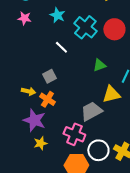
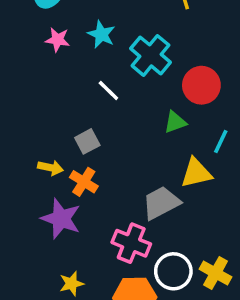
pink star: (24, 18) -> (57, 40), moved
red circle: (114, 29) -> (201, 85), moved
yellow star: (40, 143) -> (72, 284), moved

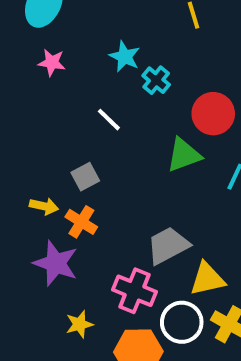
cyan star: (101, 34) -> (125, 57), moved
cyan cross: (151, 55) -> (156, 80), size x0.6
green triangle: (175, 122) -> (184, 155), size x1.4
yellow triangle: (196, 173) -> (207, 279), moved
yellow star: (72, 284) -> (79, 324), moved

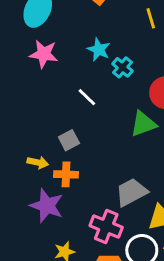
pink star: (52, 62) -> (44, 54), size x1.4
orange cross: (81, 222) -> (66, 174), turned -30

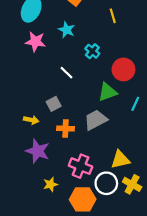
cyan star: (99, 50) -> (67, 30), moved
orange cross: (66, 174) -> (66, 129), moved
gray trapezoid: (131, 192) -> (96, 120), moved

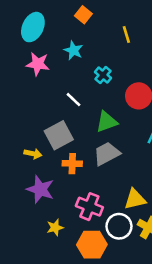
green triangle: (107, 92) -> (107, 122), moved
gray square: (54, 104) -> (59, 135), size x1.6

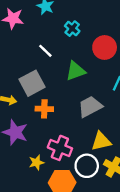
gray trapezoid: (107, 154) -> (90, 107), moved
yellow star: (55, 227) -> (36, 162), moved

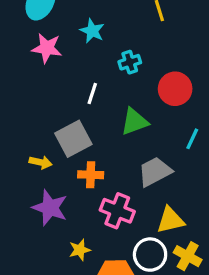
cyan cross: (72, 29) -> (130, 62), turned 32
white line: (45, 51) -> (92, 93), turned 64
pink cross: (60, 148) -> (117, 211), moved

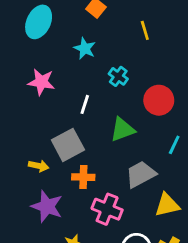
pink star: (47, 48) -> (41, 82), moved
cyan cross: (130, 62) -> (118, 76), turned -36
yellow triangle: (170, 220) -> (167, 205), moved

